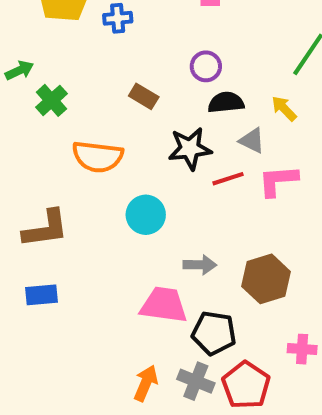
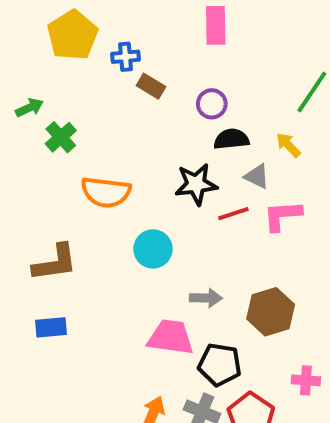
brown rectangle: (144, 96) -> (151, 86), moved

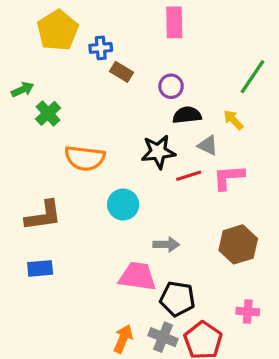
brown hexagon: (271, 312) -> (238, 244), moved

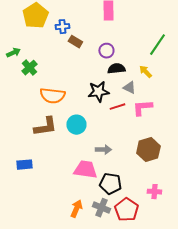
brown L-shape: (43, 216) -> (45, 127), moved

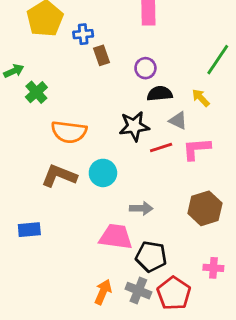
brown rectangle: (75, 42) -> (102, 55), turned 40
brown L-shape: (45, 127) -> (59, 176), turned -150

